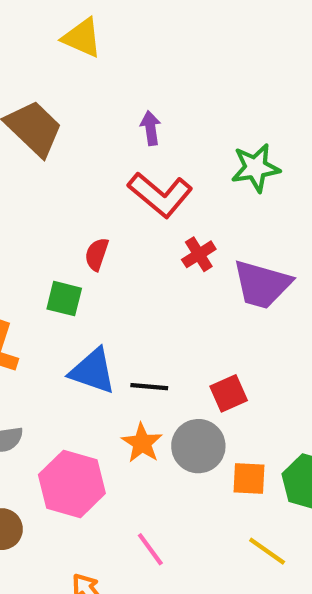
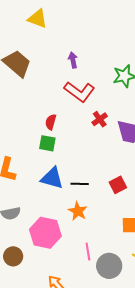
green square: (64, 299) -> (47, 143), moved
gray circle: (198, 446) -> (109, 266), moved
pink line: (150, 549) -> (88, 251), moved, turned 30

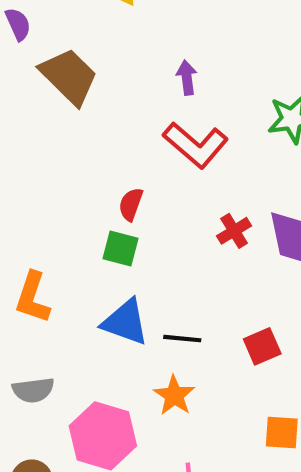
red cross: (100, 119) -> (234, 231), moved

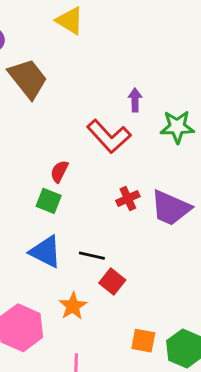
purple arrow: (187, 78) -> (135, 100), moved
black line: (182, 339) -> (92, 256), moved
red square: (262, 346) -> (112, 281), moved, turned -35

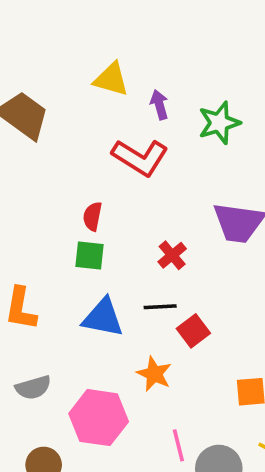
yellow triangle: (70, 21) -> (111, 79), moved
red cross: (128, 198) -> (172, 255), moved
red square: (112, 281) -> (193, 331), turned 30

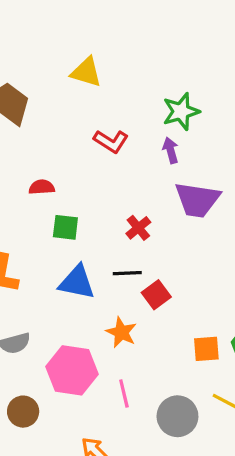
purple arrow: (159, 105) -> (171, 150), moved
red L-shape: (140, 157) -> (111, 141), size x0.7
red semicircle: (92, 216) -> (42, 187), moved, turned 75
pink line: (178, 445) -> (124, 393), moved

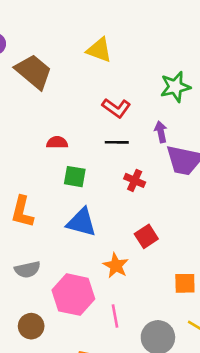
purple arrow: (171, 150) -> (161, 132), moved
red cross: (138, 228) -> (135, 180), turned -30
black line: (127, 273) -> (117, 142), moved

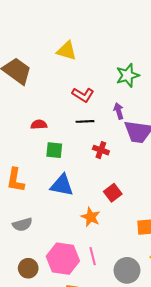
pink hexagon: (73, 295) -> (63, 259), moved

